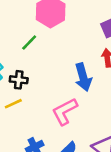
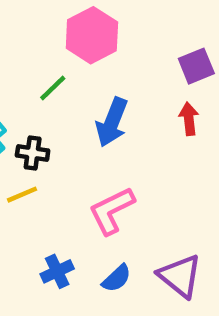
blue arrow: (83, 77) -> (112, 122), moved, turned 36

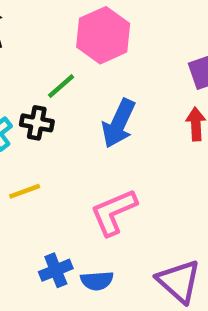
black cross: (33, 153) -> (37, 123), moved
blue semicircle: (117, 278) -> (97, 281), moved, turned 36

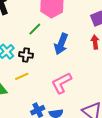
black cross: (37, 123) -> (26, 55), moved

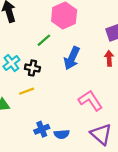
pink L-shape: (61, 83) -> (90, 101), moved, turned 80

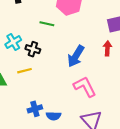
green line: (44, 40) -> (47, 24), turned 48
blue arrow: (72, 58) -> (76, 56), moved

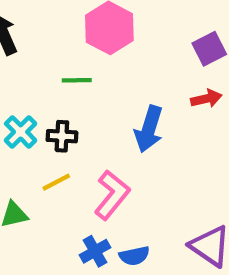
red arrow: (107, 48) -> (206, 99), turned 88
pink L-shape: (85, 87) -> (112, 195), moved, turned 80

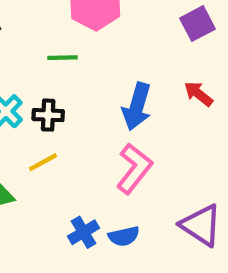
red arrow: (206, 99) -> (198, 94), moved, turned -128
pink L-shape: (112, 195) -> (134, 169), moved

